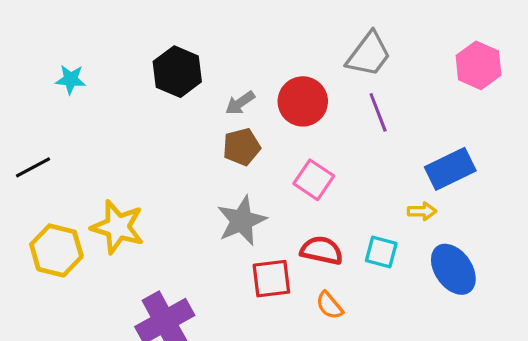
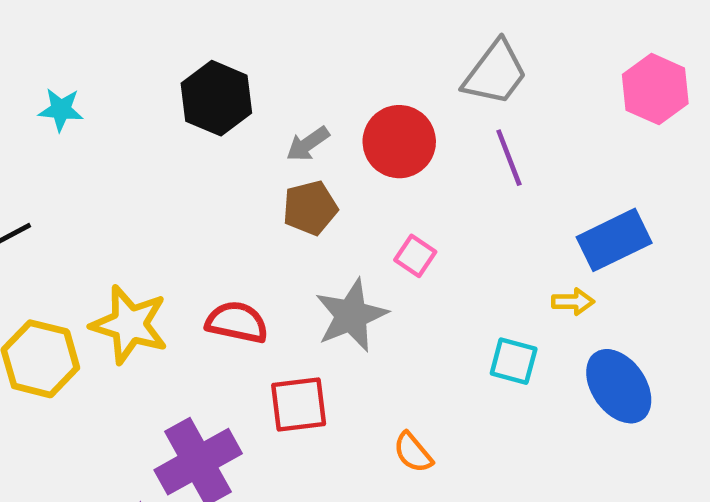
pink square: (314, 180) -> (415, 256), size x0.7
gray star: (242, 221) -> (351, 315), moved
red semicircle: (322, 250) -> (237, 322), moved
red square: (271, 279) -> (299, 405), moved
orange semicircle: (329, 305) -> (413, 453), moved

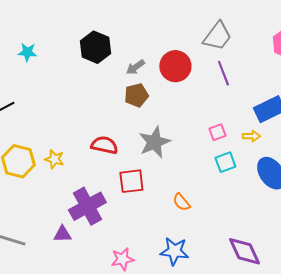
pink square: (415, 256) -> (217, 132), moved, turned 36
yellow star: (129, 325) -> (54, 159), moved, size x0.6
cyan square: (514, 361) -> (225, 162), turned -35

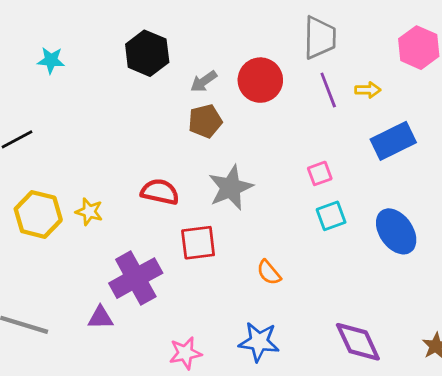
gray trapezoid: (217, 36) -> (320, 38), turned -36
yellow arrow: (251, 136) -> (368, 90), moved

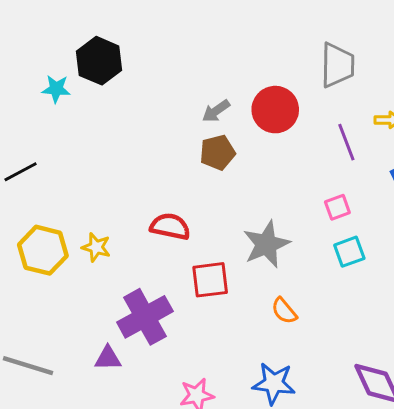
black hexagon: (147, 53) -> (99, 61), moved
purple line: (328, 90) -> (346, 142), moved
gray star: (231, 188) -> (266, 244), moved

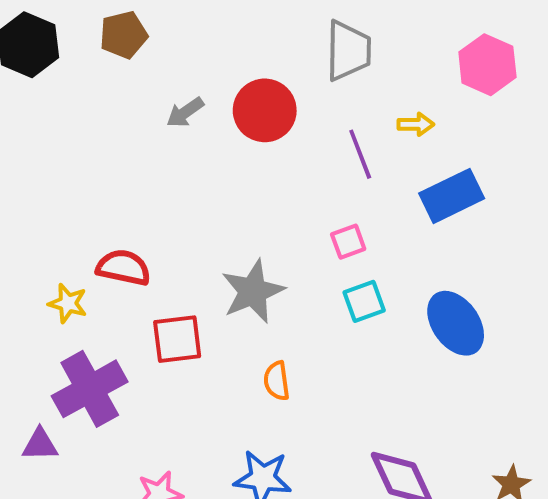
brown pentagon: (218, 152) -> (123, 35), moved
yellow star: (96, 247) -> (68, 303), moved
orange semicircle: (284, 311) -> (277, 381), turned 32

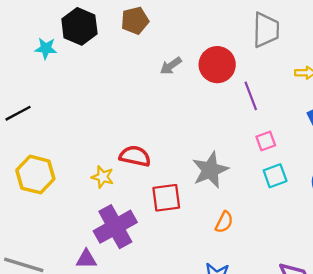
purple line: (360, 154) -> (251, 96), moved
orange semicircle: (277, 381) -> (224, 222), turned -145

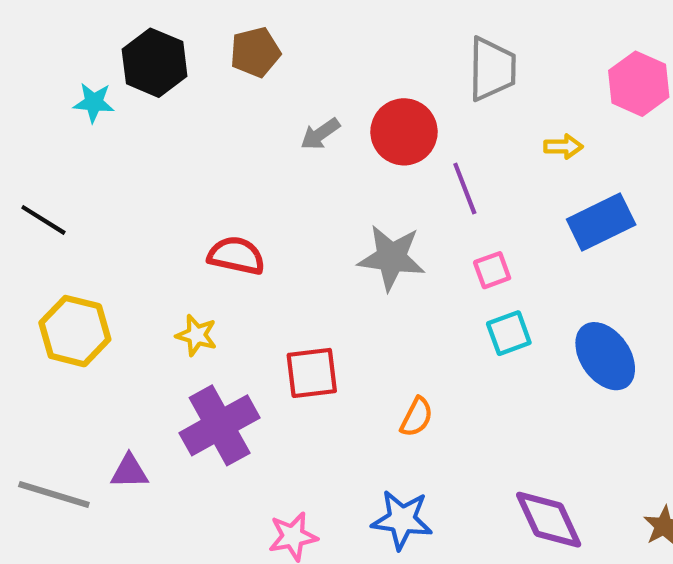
black line: (18, 113) -> (43, 220), turned 60
red semicircle: (135, 156) -> (236, 256), moved
gray star: (210, 170) -> (391, 258), moved, turned 30
purple triangle: (86, 259) -> (129, 471), moved

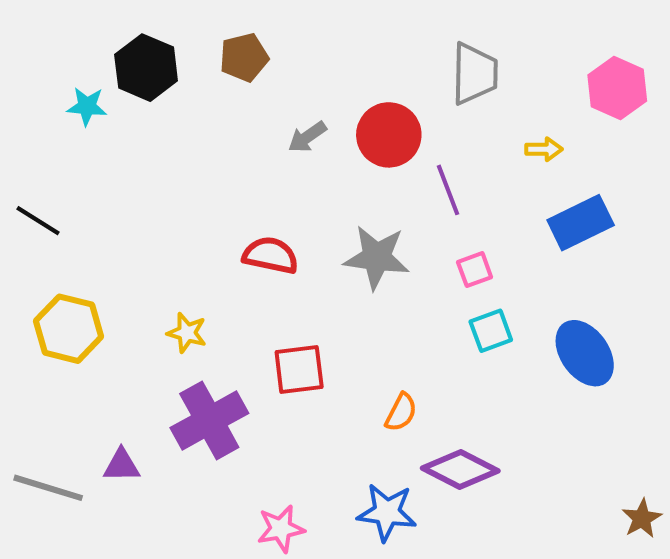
red semicircle: (236, 256) -> (271, 255), moved
purple diamond: (549, 520) -> (460, 469), moved, turned -38

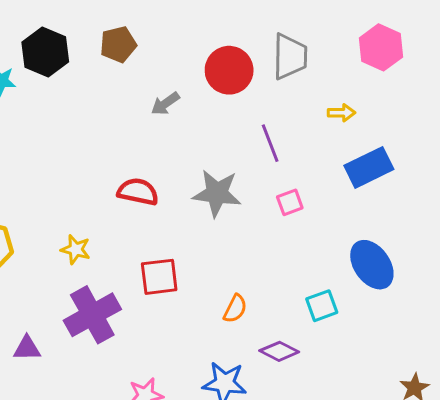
pink hexagon: (617, 88) -> (381, 47), moved
red circle: (389, 135) -> (229, 70), moved
cyan square: (491, 331) -> (322, 306), moved
purple diamond: (460, 469) -> (279, 351), size x0.7

